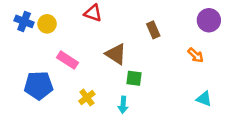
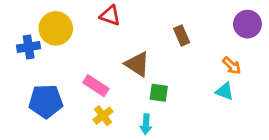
blue cross: (24, 21) -> (29, 47), moved, turned -30
yellow circle: (47, 24) -> (56, 28), size x1.5
pink rectangle: (68, 60) -> (96, 86), moved
cyan triangle: (204, 99) -> (225, 91), moved

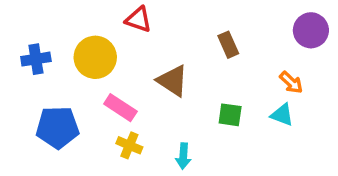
yellow circle: (56, 28) -> (95, 57), moved
green square: (159, 93) -> (230, 115), moved
yellow cross: (103, 116) -> (129, 145), turned -30

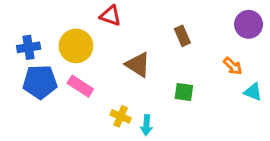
pink rectangle: (120, 108) -> (80, 86), moved
cyan triangle: (282, 115) -> (253, 92), moved
blue pentagon: (58, 127) -> (40, 82), moved
yellow cross: (129, 145) -> (121, 116), moved

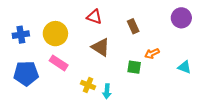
red triangle: (110, 16) -> (94, 17), moved
orange arrow: (233, 66) -> (152, 54), moved, turned 112
blue pentagon: (40, 82) -> (26, 73), moved

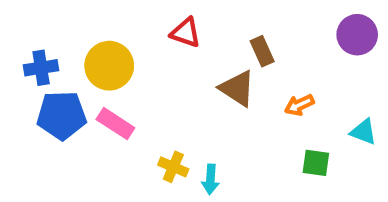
brown triangle: (101, 47) -> (237, 88), moved
green square: (134, 67) -> (316, 163), moved
blue pentagon: (26, 73) -> (62, 115), moved

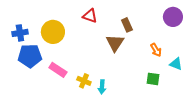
brown triangle: (237, 88) -> (115, 43), turned 30
orange arrow: (299, 105) -> (156, 50), moved, turned -96
pink rectangle: (115, 124) -> (58, 70), moved

